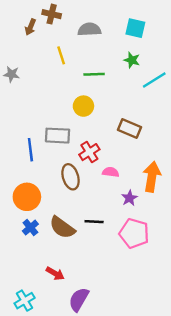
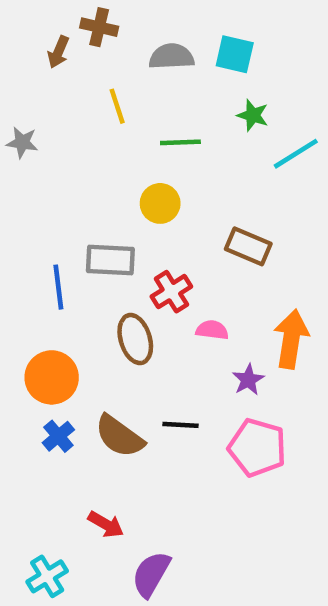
cyan square: (135, 28) -> (235, 54), moved

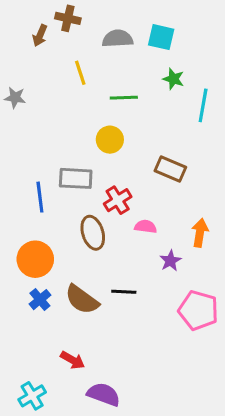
cyan line: (296, 154) -> (203, 105), turned -48
orange arrow: (291, 339) -> (200, 233), size x0.7
pink pentagon: (257, 448) -> (198, 310), moved
purple semicircle: (151, 574) -> (104, 394), turned 80

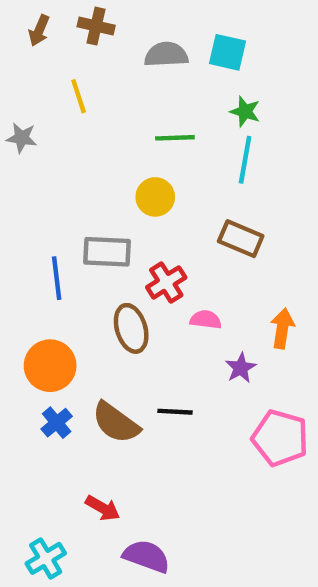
brown arrow: (40, 35) -> (39, 30), moved
yellow line: (80, 73) -> (79, 96), moved
cyan line: (203, 105) -> (245, 160), moved

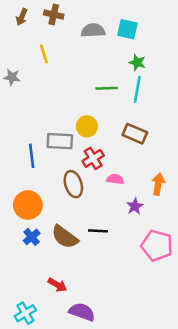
green line: (175, 138) -> (107, 88), moved
yellow circle: (155, 197) -> (87, 126), moved

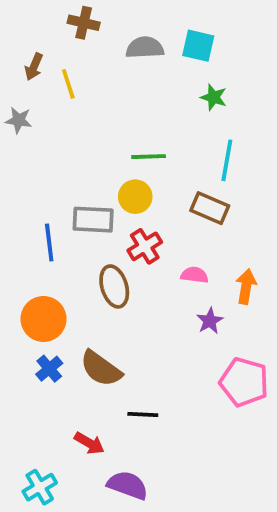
brown arrow: (22, 17) -> (34, 67), moved
green line: (107, 88) -> (149, 157), moved
cyan line: (137, 89) -> (227, 160), moved
pink semicircle: (115, 179) -> (194, 275), moved
black line: (98, 231) -> (143, 414), moved

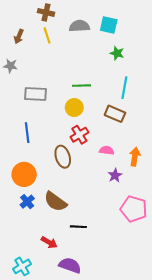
yellow line: (68, 84) -> (47, 35), moved
gray rectangle: (93, 220) -> (36, 94), moved

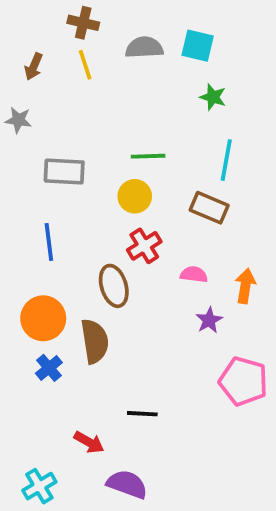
brown semicircle: (55, 202) -> (95, 341), moved, turned -135

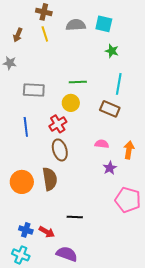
red cross: (144, 246) -> (58, 124), moved
orange circle: (43, 318) -> (22, 182), moved
blue cross: (49, 368) -> (26, 230), moved, turned -32
cyan cross: (39, 486) -> (21, 255), turned -36

